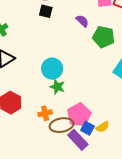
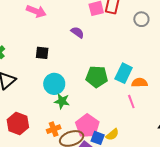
black square: (46, 11) -> (42, 53), moved
green pentagon: (104, 37) -> (97, 77), moved

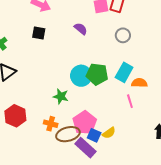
gray circle: (141, 19) -> (123, 35), moved
black square: (42, 53) -> (39, 33), moved
cyan circle: (54, 84) -> (81, 76), moved
orange cross: (54, 129) -> (51, 124), turned 32

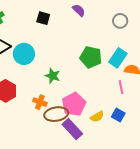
black square: (39, 33) -> (43, 18), moved
cyan circle: (81, 76) -> (24, 54), moved
blue square: (94, 135) -> (118, 115), moved

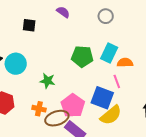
blue square: (118, 115) -> (102, 98), moved, size x1.6
yellow semicircle: (97, 117) -> (111, 115), moved, size x1.6

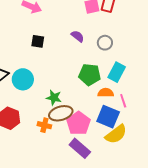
purple semicircle: (63, 12) -> (78, 36), moved
gray circle: (106, 16) -> (105, 43), moved
orange semicircle: (125, 63) -> (106, 93), moved
brown ellipse: (57, 118) -> (61, 113), moved

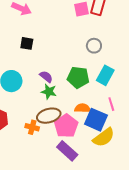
purple semicircle: (78, 36) -> (46, 77), moved
orange semicircle: (106, 93) -> (82, 108), moved
green star: (54, 98) -> (49, 92), moved

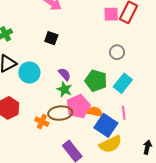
pink pentagon: (66, 126) -> (78, 106), moved

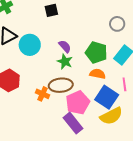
black square: (51, 38) -> (51, 10), turned -32
pink pentagon: (78, 106) -> (78, 102), moved
orange semicircle: (95, 112) -> (98, 74), moved

